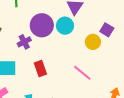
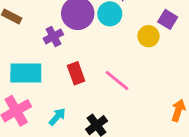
pink line: (82, 73) -> (117, 81), moved

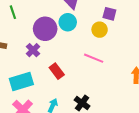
pink line: (117, 81) -> (94, 58), moved

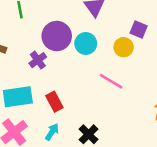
cyan circle: (68, 22) -> (86, 44), moved
red rectangle: (57, 71) -> (54, 102), moved

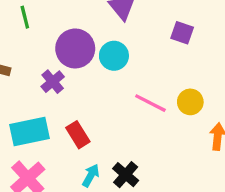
yellow circle: (124, 47) -> (190, 102), moved
cyan arrow: (52, 132) -> (91, 175), moved

